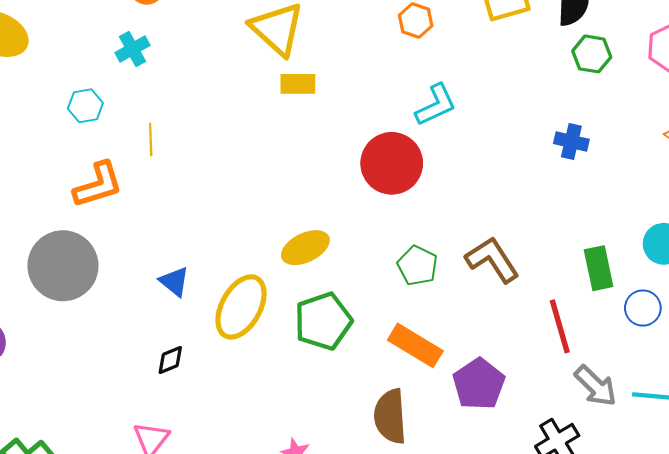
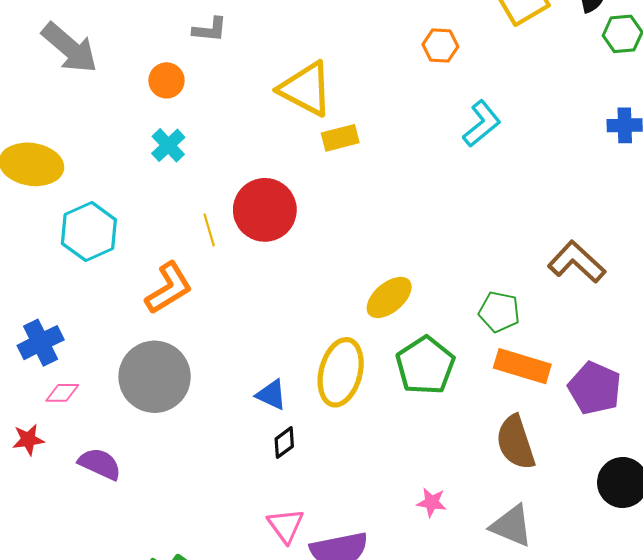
cyan hexagon: (85, 106) -> (89, 232), moved, size x1.6
red circle: (392, 163) -> (265, 210), moved
green pentagon: (418, 266) -> (499, 312), moved
blue triangle: (174, 282) -> (271, 395), moved

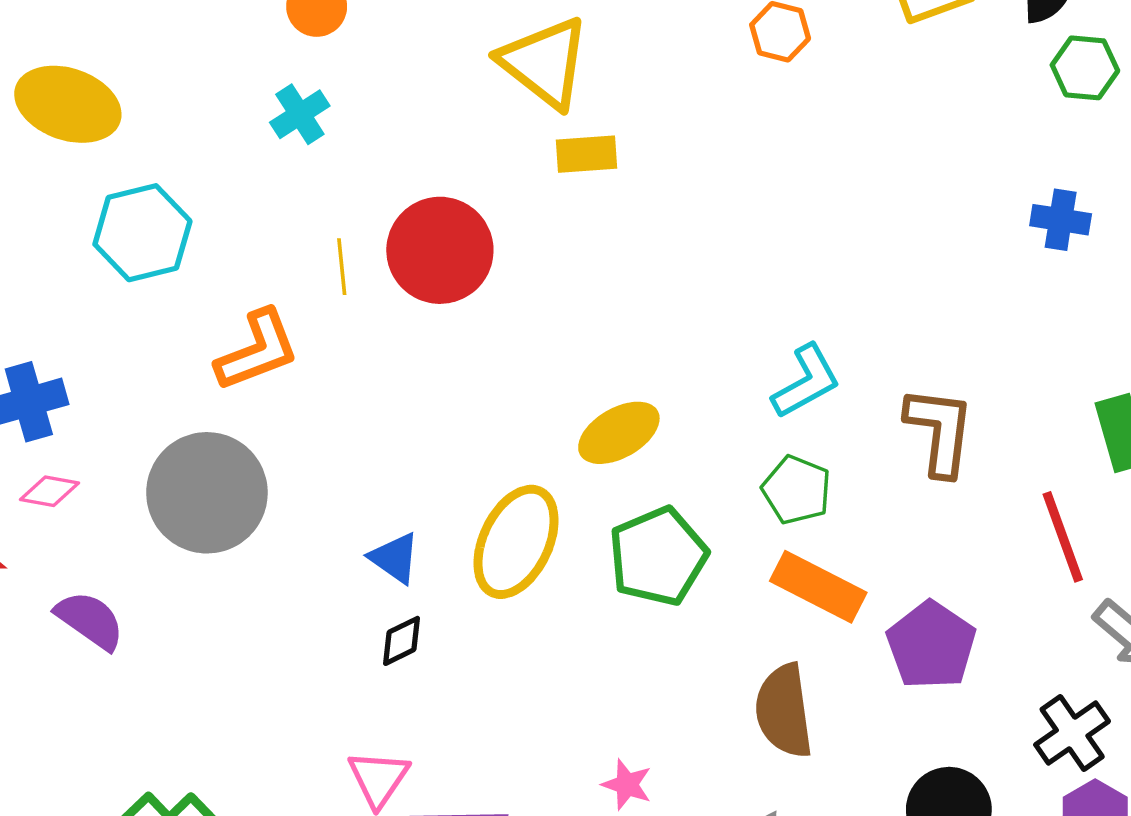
cyan L-shape: (482, 124) -> (806, 381), moved
brown L-shape: (577, 262) -> (940, 431), turned 44

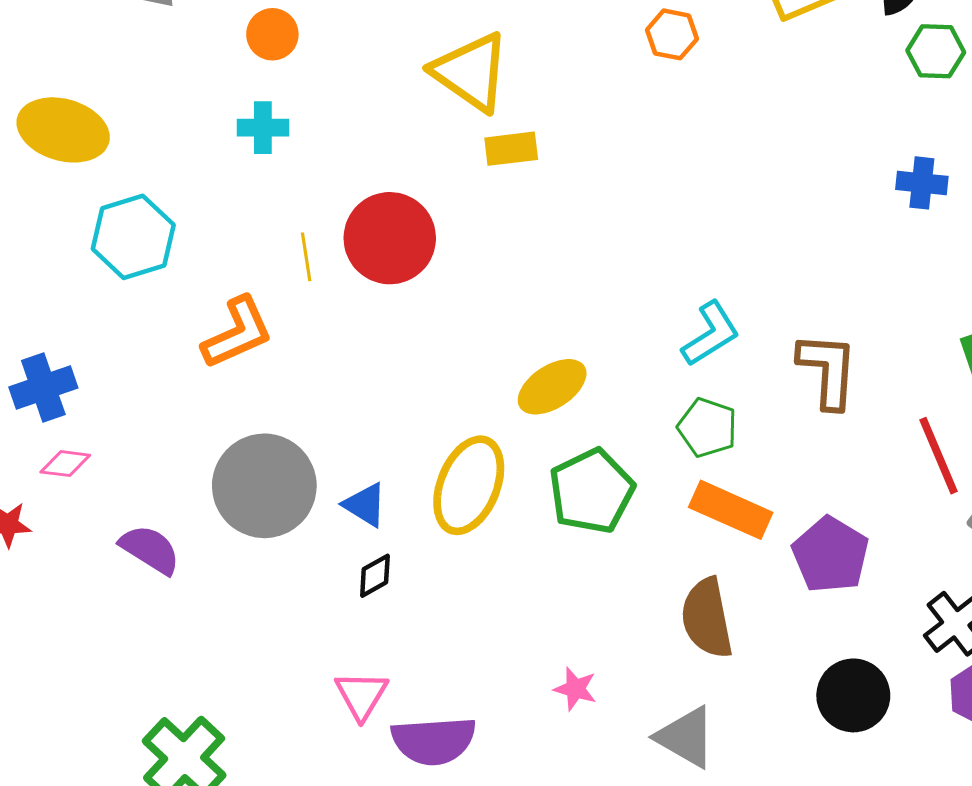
cyan cross: (300, 114) -> (263, 128), turned 36
gray circle: (207, 493) -> (264, 486), moved
purple semicircle: (90, 620) -> (150, 549), moved

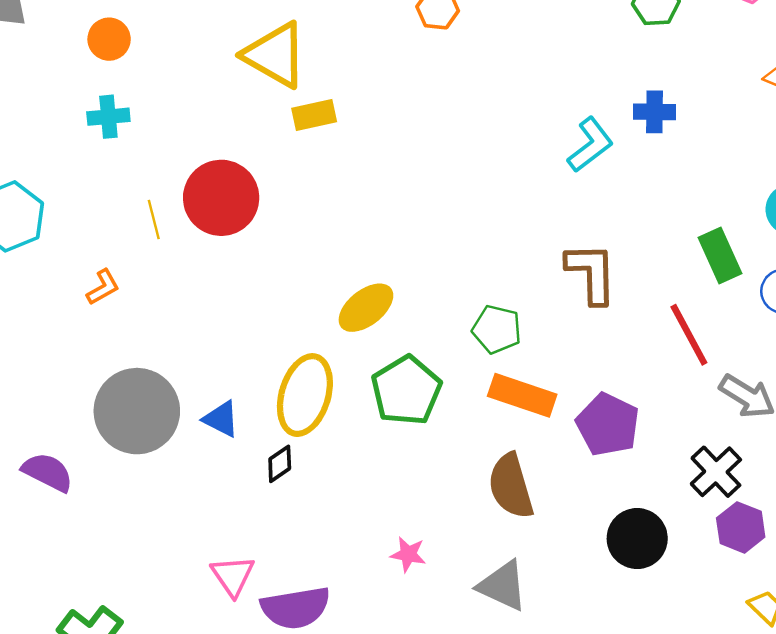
orange L-shape: (237, 333) -> (103, 287), size x0.6
cyan L-shape: (711, 334) -> (590, 145), moved
black diamond: (375, 576) -> (280, 464), moved

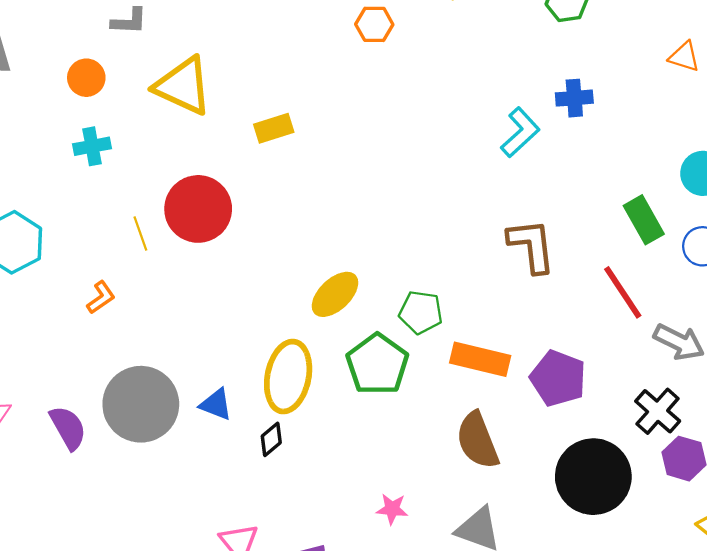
yellow triangle: (275, 55) -> (183, 86), moved
green pentagon: (497, 329) -> (421, 312), moved
purple semicircle: (48, 472) -> (68, 428), moved, turned 39
black circle: (637, 539) -> (593, 477), size x1.4

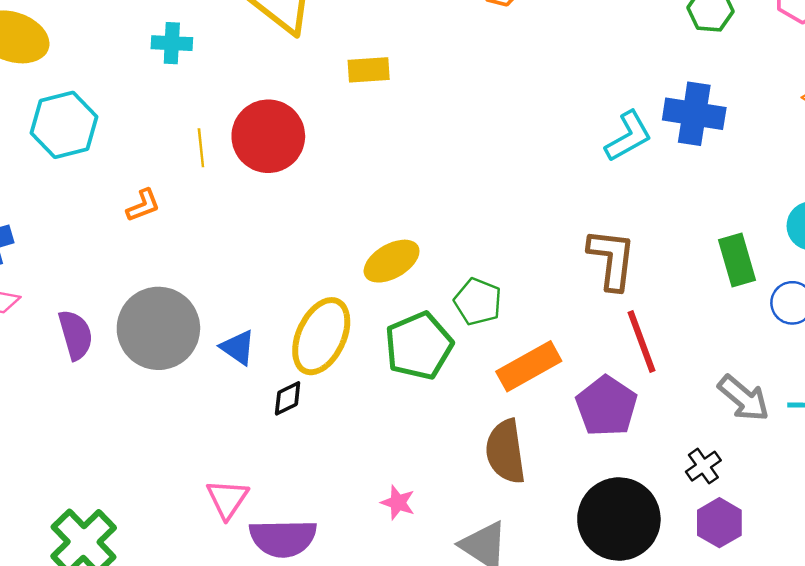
blue cross: (574, 98) -> (694, 114), size x1.5
red line: (623, 292) -> (642, 342), moved
orange rectangle: (480, 359) -> (529, 366), turned -56
black cross: (658, 411) -> (703, 466), size x0.7

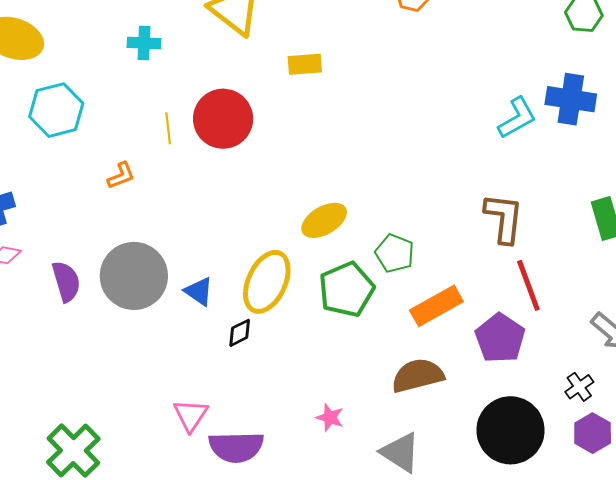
brown semicircle: (505, 452) -> (418, 376), turned 84

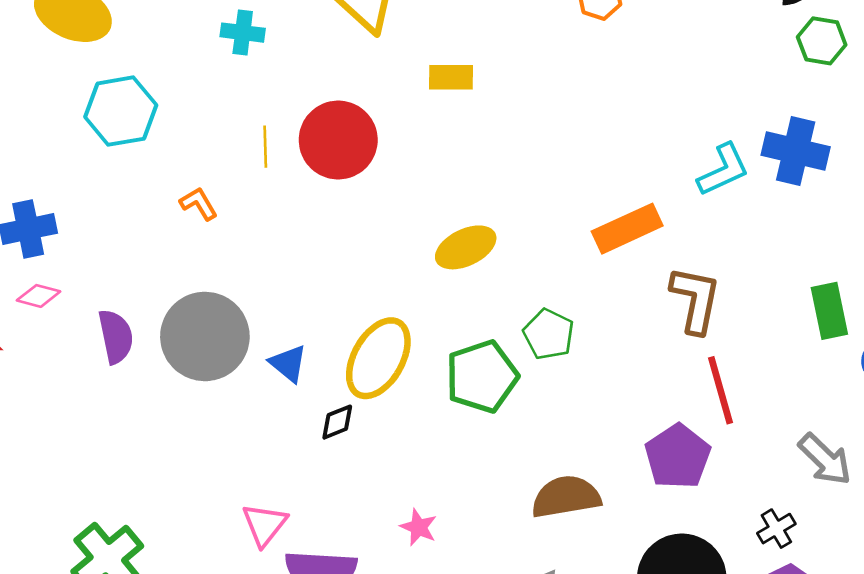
orange L-shape: (121, 176) -> (199, 204), turned -104
yellow ellipse: (324, 220) -> (466, 247), moved
orange rectangle: (436, 306) -> (627, 229), moved
pink star: (330, 417) -> (419, 527), moved

